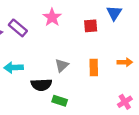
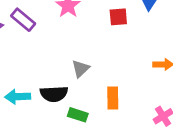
cyan arrow: (14, 68) -> (18, 97), moved
orange rectangle: (94, 68) -> (113, 98), moved

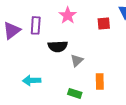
purple rectangle: (23, 20) -> (36, 25), turned 54
black semicircle: (54, 94) -> (58, 46), moved

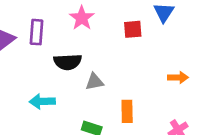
gray triangle: (77, 60) -> (95, 82), turned 32
cyan arrow: (32, 80) -> (42, 101), moved

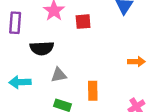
red square: (133, 29) -> (83, 22), moved
gray triangle: (95, 82) -> (59, 75), moved

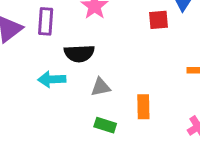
red square: (83, 22) -> (159, 20), moved
cyan arrow: (20, 82) -> (52, 79), moved

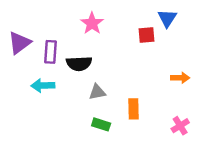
purple rectangle: (46, 21) -> (51, 52), moved
cyan arrow: (52, 79) -> (43, 86), moved

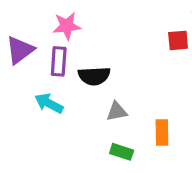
pink star: (92, 23) -> (67, 26), moved, turned 30
cyan arrow: (43, 86) -> (49, 103), turned 30

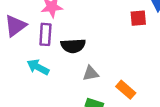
orange rectangle: (162, 132) -> (126, 90), turned -48

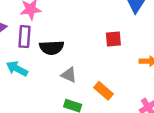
red square: (138, 18) -> (113, 39), moved
gray triangle: (91, 73) -> (69, 75), turned 35

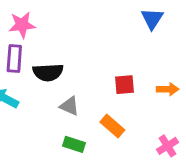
red square: (113, 39) -> (125, 85), moved

